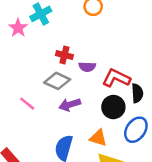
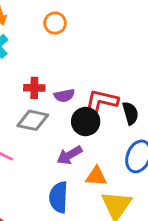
purple arrow: (70, 105) -> (70, 155), moved
black circle: (113, 107) -> (86, 122), moved

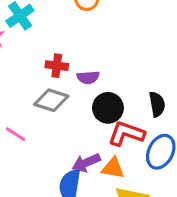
red L-shape: (101, 101) -> (126, 134), moved
purple arrow: (70, 155) -> (86, 163), moved

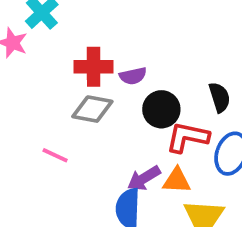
red cross: (57, 66) -> (94, 67), size x1.4

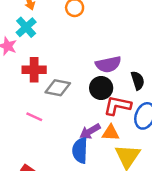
red cross: (94, 67) -> (34, 70), moved
purple semicircle: (133, 76) -> (108, 64), moved, size x1.5

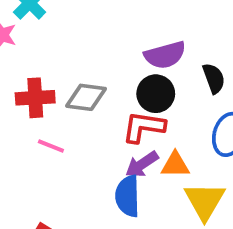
red cross: (34, 70) -> (35, 98), moved
red L-shape: (117, 106) -> (144, 127), moved

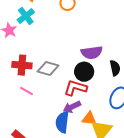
orange triangle: (175, 165) -> (89, 119), moved

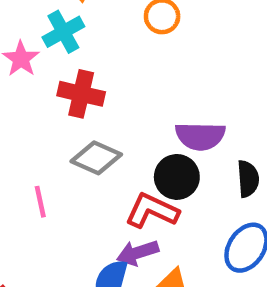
red cross: (22, 65) -> (81, 94), moved
pink line: (27, 91) -> (40, 202), turned 40

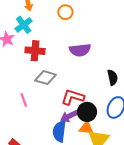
purple semicircle: (200, 136) -> (80, 50), moved
black circle: (177, 177) -> (87, 112), moved

